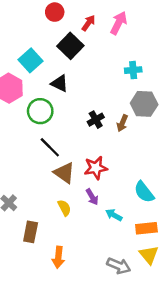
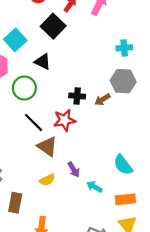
cyan cross: (133, 70) -> (124, 48), moved
black cross: (96, 120) -> (77, 96), turned 35
brown arrow: (122, 123) -> (102, 100), turned 35
red star: (96, 168) -> (65, 120), moved
yellow semicircle: (64, 208) -> (47, 180), turned 91

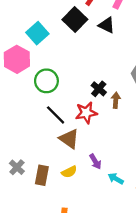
black triangle: (43, 62) -> (107, 25), moved
black cross: (77, 96) -> (99, 89), turned 35
brown arrow: (102, 100) -> (116, 100), moved, turned 126
brown rectangle: (15, 203) -> (42, 175), moved

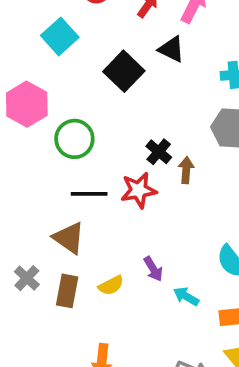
black square: (75, 19) -> (124, 71), moved
cyan square: (37, 33) -> (60, 36), moved
black line: (56, 115) -> (89, 194), turned -45
brown triangle: (69, 139) -> (69, 238), moved

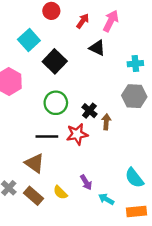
black square: (124, 71) -> (55, 61), moved
green circle: (74, 139) -> (56, 103), moved
yellow semicircle: (111, 285) -> (60, 192), turned 72
brown rectangle: (67, 291) -> (33, 196), turned -60

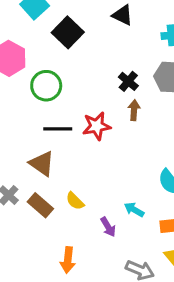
green circle: (56, 103) -> (46, 86), moved
black cross: (89, 111) -> (128, 81), moved
purple arrow: (86, 182) -> (108, 227), moved

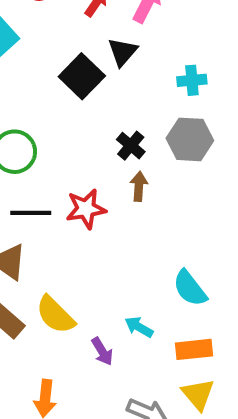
black triangle: (123, 15) -> (123, 52), turned 45
black square: (68, 32) -> (82, 76), moved
yellow semicircle: (75, 201) -> (55, 315), size x1.5

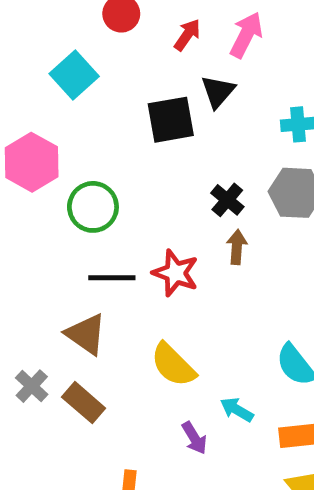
black square: (82, 76) -> (171, 120), turned 36
red star: (86, 209) -> (175, 273), turned 30
yellow semicircle: (55, 315) -> (173, 365), moved

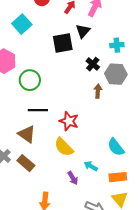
black cross: (227, 200) -> (93, 64), moved
brown arrow: (237, 247) -> (98, 91), moved
red star: (175, 273) -> (69, 121), moved

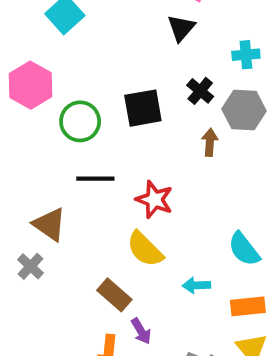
black square: (63, 43) -> (143, 108), moved
brown triangle: (27, 134) -> (50, 224), moved
brown rectangle: (26, 163) -> (114, 295), moved
cyan arrow: (91, 166) -> (196, 285), turned -32
purple arrow: (73, 178) -> (141, 331), moved

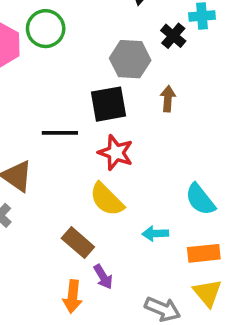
black cross: (200, 91) -> (173, 36), moved
black square: (143, 108) -> (109, 104), moved
gray hexagon: (244, 110) -> (130, 59), moved
green circle: (80, 121) -> (46, 29), moved

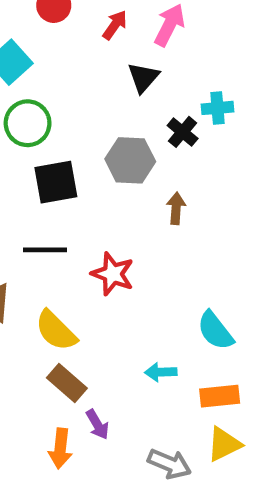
black square: (109, 104) -> (56, 182), moved
yellow semicircle: (107, 199) -> (56, 331), moved
yellow triangle: (207, 293) -> (224, 444), turned 44

